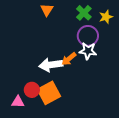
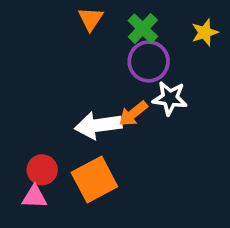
green cross: (84, 13) -> (143, 29), moved
purple circle: (88, 36) -> (149, 61), moved
red circle: (32, 90) -> (42, 170), moved

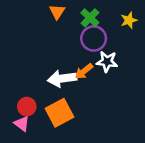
pink triangle: (34, 197) -> (22, 124), turned 35

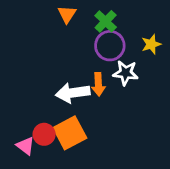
yellow star: (129, 20) -> (151, 44), moved
orange arrow: (84, 71) -> (98, 84), turned -54
red circle: (27, 107) -> (44, 134), moved

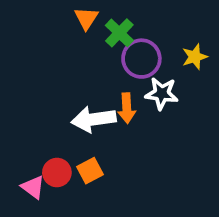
green cross: (106, 21) -> (119, 33), moved
orange square: (70, 133) -> (90, 171), size x0.6

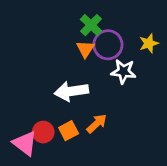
orange triangle: (86, 18) -> (85, 49), moved
orange arrow: (127, 108) -> (97, 124), moved, turned -130
pink triangle: (33, 187) -> (25, 143), size x1.4

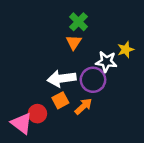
yellow star: (149, 43) -> (126, 50), moved
purple circle: (108, 45) -> (93, 80), moved
orange square: (69, 131) -> (60, 100), moved

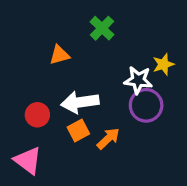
orange triangle: (74, 42) -> (59, 55), moved, turned 42
purple circle: (93, 80) -> (146, 105), moved
red circle: (37, 114) -> (37, 115), moved

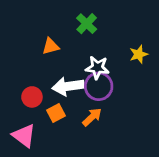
white star: (138, 80) -> (97, 68), moved
purple circle: (146, 105) -> (99, 86), moved
orange square: (78, 131) -> (56, 113), moved

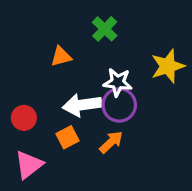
yellow star: (139, 54) -> (168, 66), size x1.5
red circle: (32, 97) -> (24, 118), moved
pink triangle: (24, 136) -> (29, 165), turned 45

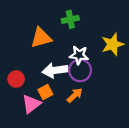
green cross: (105, 29) -> (70, 19), turned 35
orange triangle: (61, 56) -> (41, 38), size x1.5
pink triangle: (29, 165) -> (31, 104), moved

